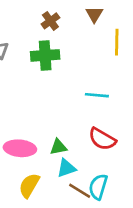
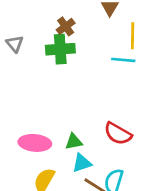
brown cross: (50, 21) -> (66, 26), moved
cyan line: (97, 95) -> (123, 60), moved

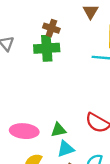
brown cross: (66, 26) -> (51, 28), turned -35

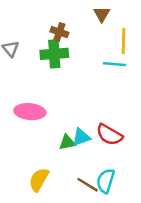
pink ellipse: (24, 131) -> (30, 112), moved
cyan triangle: (66, 149) -> (81, 137), moved

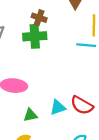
green triangle: (67, 142) -> (30, 115), moved

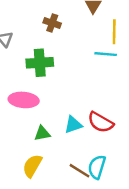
green cross: (35, 36) -> (40, 63), moved

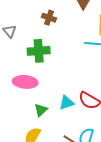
green triangle: (42, 133) -> (41, 110), turned -32

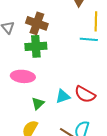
brown cross: (49, 18) -> (37, 23), moved, size x1.5

